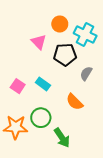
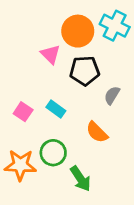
orange circle: (60, 24) -> (78, 31), size x1.5
cyan cross: (85, 35) -> (115, 26), moved

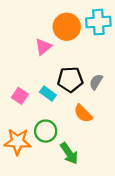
cyan cross: (115, 26) -> (98, 22), turned -30
pink triangle: (50, 54) -> (43, 47), turned 36
black pentagon: (85, 71) -> (70, 79), moved

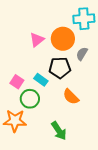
orange circle: (67, 27) -> (63, 39), moved
gray semicircle: (96, 82) -> (82, 54), moved
green circle: (46, 131) -> (30, 99), moved

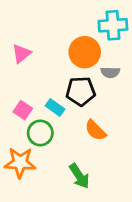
pink triangle: (37, 40) -> (21, 54), moved
gray semicircle: (82, 54) -> (110, 72), turned -120

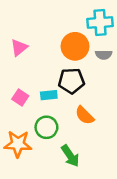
gray semicircle: (110, 72) -> (104, 55), moved
cyan rectangle: (55, 107) -> (49, 95), turned -42
green circle: (40, 133) -> (46, 127), moved

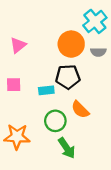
cyan cross: (100, 23) -> (95, 21), turned -35
pink square: (20, 98) -> (14, 85), moved, turned -35
green circle: (46, 127) -> (55, 121), moved

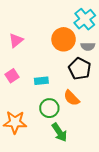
black pentagon: (68, 77) -> (80, 69), moved, turned 30
pink square: (14, 85) -> (12, 76), turned -32

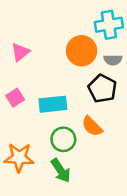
cyan cross: (85, 19) -> (109, 25), turned 30
cyan rectangle: (41, 81) -> (53, 104), size x1.5
green arrow: (59, 132) -> (61, 171), moved

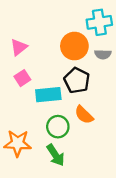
black pentagon: (102, 89) -> (77, 80), moved
pink square: (15, 98) -> (22, 78), moved

